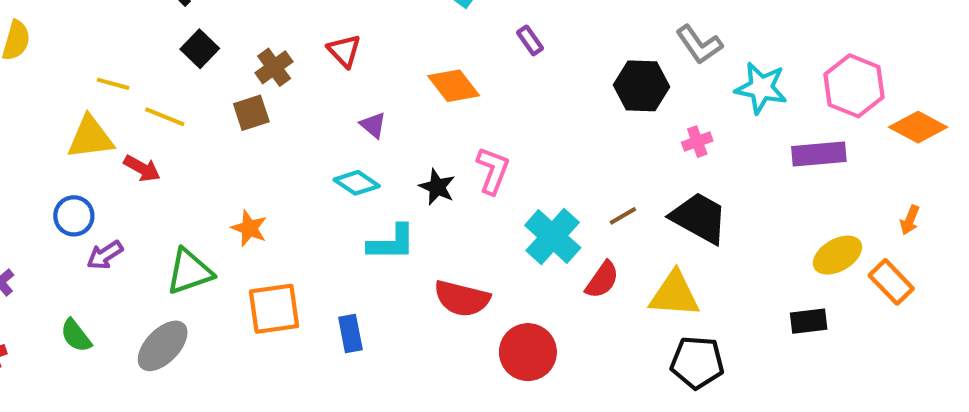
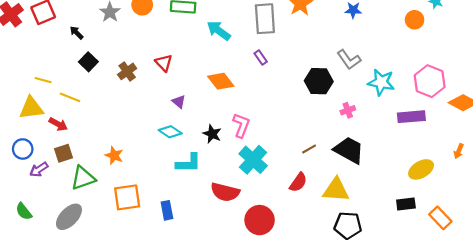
brown square: (251, 113) -> (64, 153), moved
cyan cross: (553, 237) -> (253, 160), moved
orange rectangle: (891, 282) -> (440, 218), moved

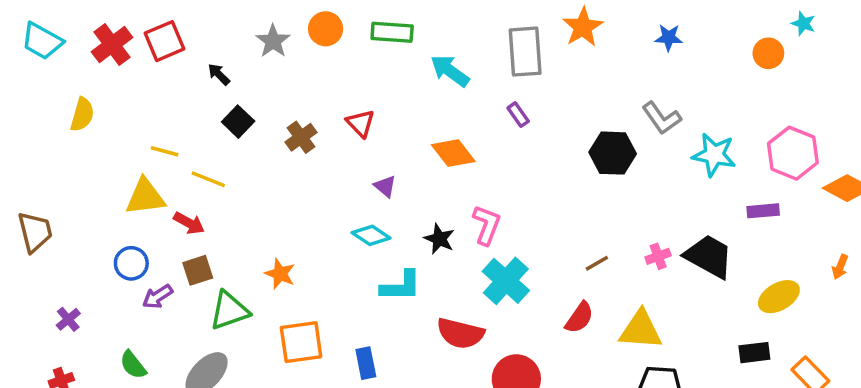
pink cross: (348, 110) -> (658, 256), moved
purple rectangle: (411, 117) -> (763, 211), size x0.7
black trapezoid: (349, 150) -> (709, 256), moved

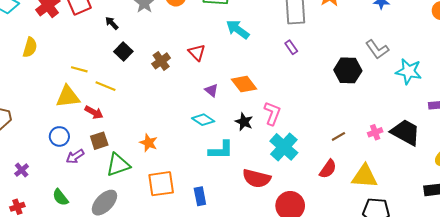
cyan arrow: (450, 71) -> (238, 29), moved
orange diamond: (453, 153) -> (244, 84), moved

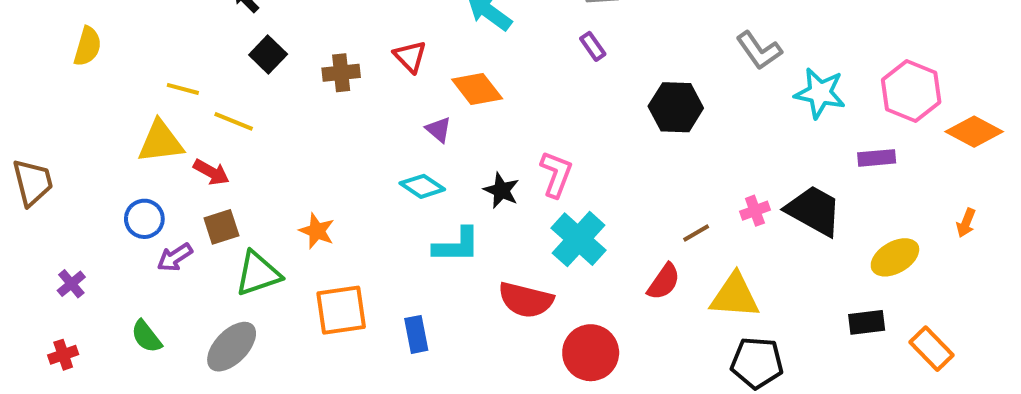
brown cross: (161, 61) -> (341, 73), turned 30
black hexagon: (348, 70) -> (676, 107), moved
orange diamond: (244, 84) -> (477, 89), moved
brown line: (338, 136) -> (696, 233), moved

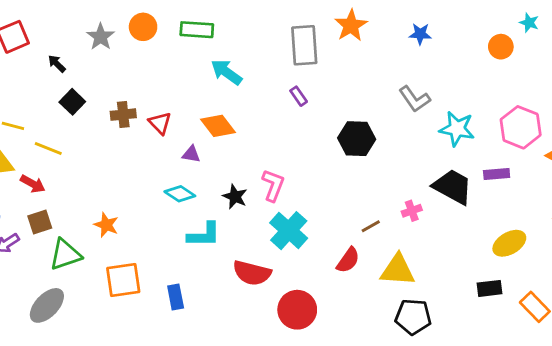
red triangle: (410, 57) -> (160, 123), moved
purple triangle: (439, 130) -> (191, 154), turned -30
black trapezoid: (814, 211) -> (453, 187), moved

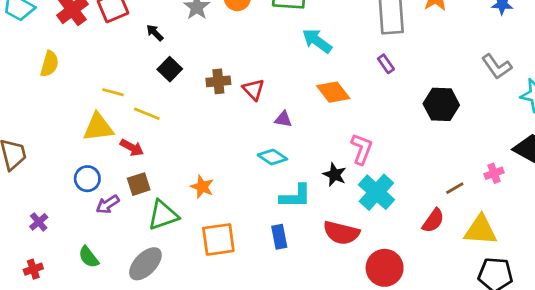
orange diamond: (218, 126) -> (333, 92), moved
black star: (235, 197) -> (335, 175), moved
blue rectangle: (176, 297) -> (279, 237), moved

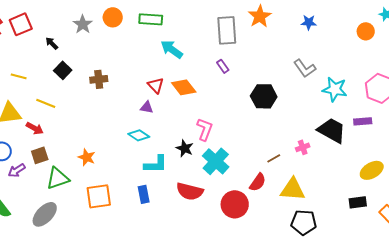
red triangle: (254, 89) -> (156, 85), moved
yellow line: (113, 92) -> (19, 76), moved
red circle: (385, 268) -> (235, 204), moved

